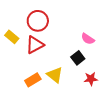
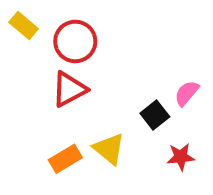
yellow rectangle: (12, 37) -> (24, 26), moved
pink semicircle: (88, 39) -> (187, 93), moved, turned 96

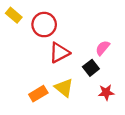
red triangle: (69, 89) -> (59, 53), moved
pink semicircle: (187, 93) -> (103, 48), moved

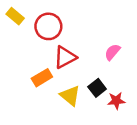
black square: (91, 68) -> (97, 88), moved
orange rectangle: (38, 94) -> (42, 78), moved

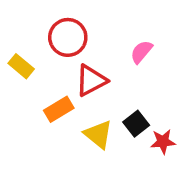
yellow rectangle: (15, 16) -> (21, 66), moved
pink semicircle: (112, 52) -> (141, 52), moved

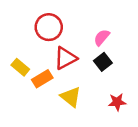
yellow rectangle: (21, 66) -> (20, 67), moved
black square: (136, 124) -> (103, 62), moved

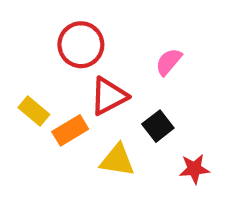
black square: (103, 62) -> (158, 126), moved
yellow triangle: (71, 97) -> (117, 160), turned -30

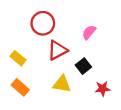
orange rectangle: (70, 130) -> (20, 87), moved, turned 72

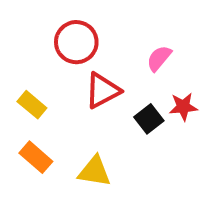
yellow triangle: (62, 84) -> (94, 171), moved
red star: (103, 89) -> (183, 107), moved

